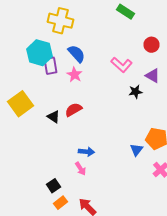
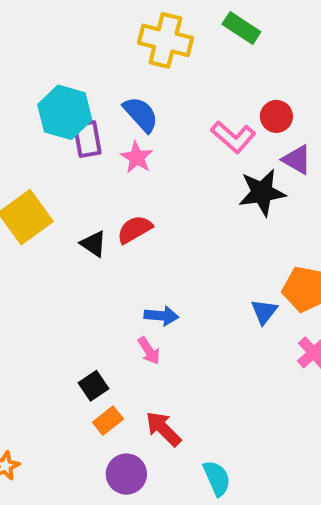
yellow cross: (60, 21) -> (165, 40), moved
red circle: (152, 45) -> (276, 116), moved
black star: (136, 92) -> (262, 192), size x1.6

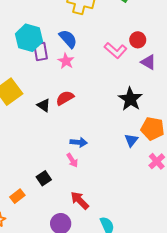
black star: (262, 192) -> (130, 99), moved, turned -30
orange rectangle: (108, 421) -> (17, 196), moved

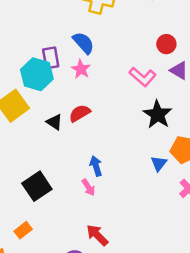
cyan hexagon: (29, 38) -> (37, 74), moved
pink L-shape: (116, 50) -> (143, 77), moved
blue arrow: (79, 142) -> (96, 166), turned -112
black square: (44, 178) -> (37, 186), moved, size x1.6

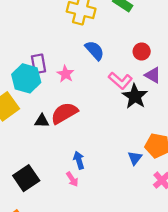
blue semicircle: (83, 43) -> (95, 50), moved
red semicircle: (80, 113) -> (64, 113), size x1.4
black star: (158, 114) -> (135, 96), moved
black triangle: (55, 122) -> (42, 121), turned -32

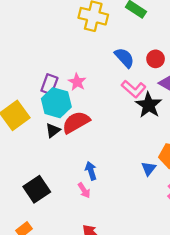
blue semicircle: (95, 50) -> (124, 58), moved
purple rectangle: (39, 64) -> (49, 84), moved, turned 30
cyan hexagon: (26, 78) -> (56, 103), moved
black triangle: (42, 121) -> (53, 130), turned -40

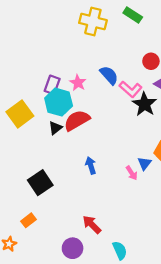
blue semicircle: (124, 58) -> (109, 75), moved
pink arrow: (84, 190) -> (132, 173), moved

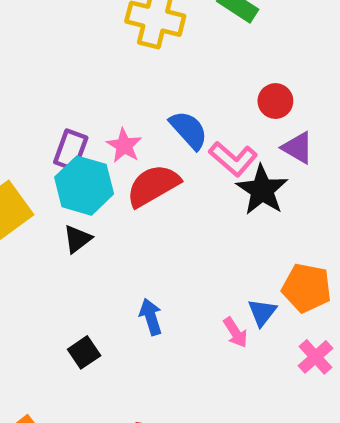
red semicircle: (77, 120) -> (153, 186), moved
black square: (40, 183) -> (84, 352), moved, size x0.6

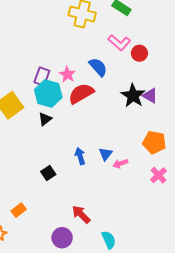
purple triangle: (298, 148) -> (150, 96), moved
pink L-shape: (233, 159) -> (119, 43), moved
blue triangle: (262, 312) -> (106, 154), moved
pink arrow: (235, 332) -> (120, 164), turned 104

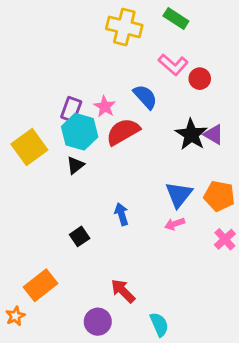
blue triangle: (106, 154) -> (179, 195), moved, size x1.5
orange rectangle: (19, 210) -> (41, 285), size x1.6

